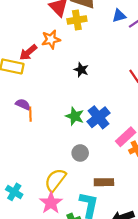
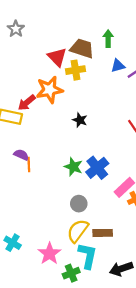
orange star: (51, 39) -> (49, 90), size x1.4
yellow semicircle: (55, 180) -> (78, 231), moved

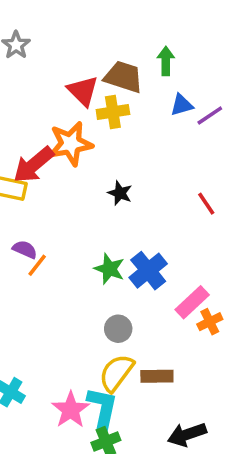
red arrow: (27, 103) -> (34, 165), size x1.4
orange line: (29, 165) -> (37, 265), turned 40
cyan L-shape: (87, 256) -> (102, 408), moved

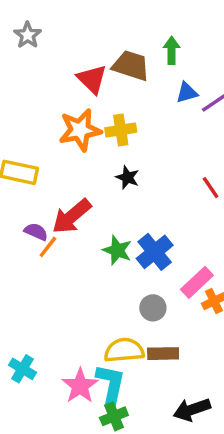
yellow cross: (113, 112) -> (121, 130), moved
red arrow: (34, 165) -> (72, 216), moved
gray circle: (118, 329) -> (153, 308), moved
yellow semicircle: (116, 373) -> (124, 350), turned 48

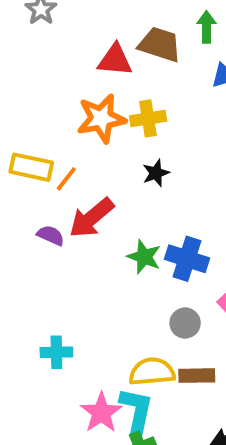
red triangle: (92, 79) -> (115, 60), turned -40
black star: (128, 177) -> (156, 173), turned 30
orange line: (48, 247) -> (66, 179), moved
blue cross: (155, 252) -> (187, 259), turned -33
cyan cross: (22, 369) -> (56, 352), moved, turned -32

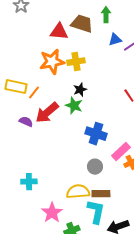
green star: (144, 257) -> (74, 106), moved
cyan L-shape: (136, 411) -> (96, 212), moved

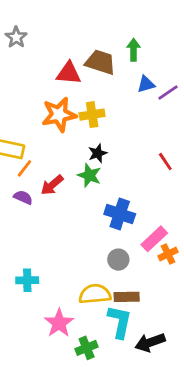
orange line: (34, 93) -> (24, 168), moved
red arrow: (47, 113) -> (52, 185), size x0.7

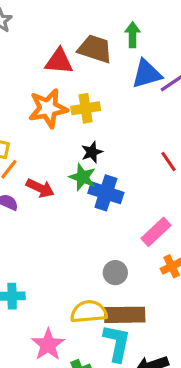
blue triangle: (146, 84) -> (147, 74), size x1.5
red arrow: (52, 185) -> (40, 188), turned -115
blue cross: (120, 214) -> (106, 193), moved
pink rectangle: (154, 239) -> (156, 232), moved
brown rectangle: (127, 297) -> (125, 315), size x1.4

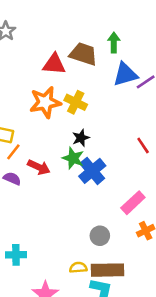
yellow cross: (86, 108) -> (76, 102), turned 35
blue cross: (106, 193) -> (92, 171), turned 32
yellow semicircle: (89, 312) -> (78, 268), size x0.6

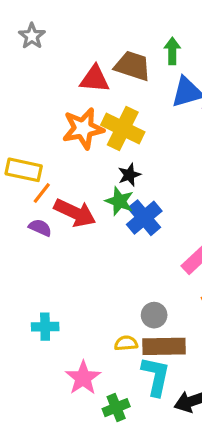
yellow cross: (76, 102) -> (123, 129), size x1.4
red arrow: (39, 167) -> (75, 213), size x1.4
gray circle: (100, 236) -> (154, 315), moved

